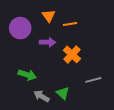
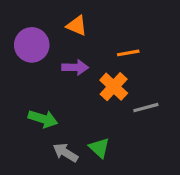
orange triangle: (49, 16) -> (77, 26), turned -32
orange line: (70, 24) -> (128, 53), moved
gray line: (93, 80) -> (146, 108), moved

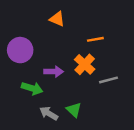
purple circle: (32, 45) -> (20, 50), moved
purple arrow: (75, 67) -> (54, 72), moved

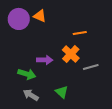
orange triangle: (57, 19) -> (40, 16), moved
purple circle: (20, 50) -> (19, 19), moved
gray arrow: (49, 113) -> (31, 95), moved

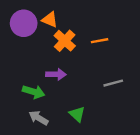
orange cross: (71, 54) -> (65, 41), moved

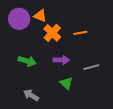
purple arrow: (56, 74) -> (61, 60), moved
green arrow: (34, 92) -> (27, 61), moved
green triangle: (77, 114) -> (66, 83), moved

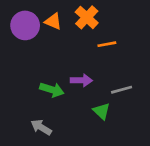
orange cross: (52, 33) -> (87, 17), moved
green arrow: (27, 61) -> (52, 90), moved
green triangle: (66, 83) -> (101, 111), moved

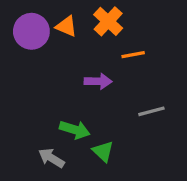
purple arrow: (81, 80) -> (98, 81), moved
green arrow: (52, 90) -> (75, 130), moved
green triangle: (101, 111) -> (103, 151), moved

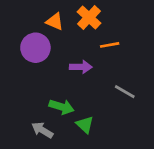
purple circle: (31, 31) -> (35, 48), moved
gray line: (151, 111) -> (125, 92), turned 45

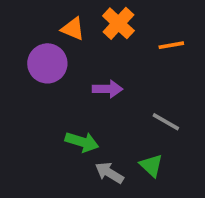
orange line: (110, 45) -> (171, 45), moved
green triangle: (85, 125) -> (151, 165), moved
gray arrow: (42, 130) -> (109, 173), moved

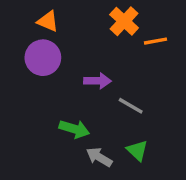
orange cross: (118, 23) -> (124, 21), moved
orange triangle: (73, 29) -> (48, 21), moved
gray line: (166, 122) -> (131, 106), moved

